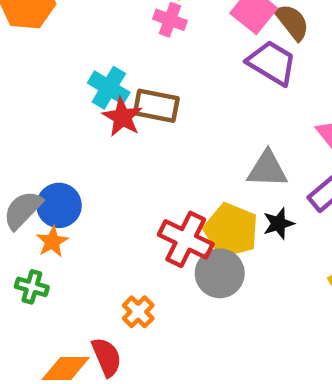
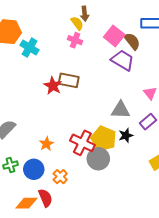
cyan cross: (109, 88) -> (30, 48), moved
blue circle: (59, 205) -> (34, 169), moved
orange star: (52, 242) -> (46, 144), moved
green cross: (32, 287) -> (10, 165), turned -32

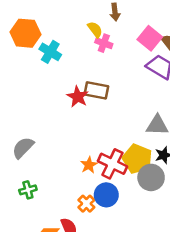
yellow semicircle: (77, 23) -> (95, 29), moved
orange star: (46, 144) -> (89, 165), moved
gray circle: (98, 159) -> (151, 177), moved
blue circle: (34, 169) -> (106, 195), moved

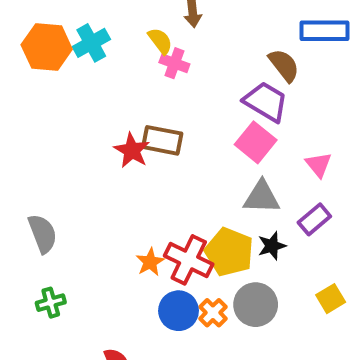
pink square: (150, 38) -> (256, 142), moved
cyan cross: (50, 52) -> (91, 43), moved, turned 30
gray semicircle: (23, 148) -> (43, 234), turned 115
gray circle: (151, 177) -> (256, 305), moved
orange cross: (86, 204) -> (213, 313), moved

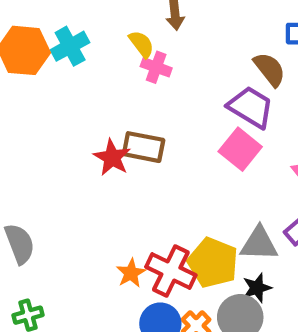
gray triangle: (262, 197) -> (259, 244), moved
black star: (272, 246) -> (257, 288), moved

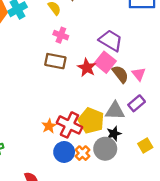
pink cross: (156, 67) -> (61, 35), moved
brown semicircle: (270, 69) -> (120, 74), moved
red star: (112, 158) -> (87, 68), moved

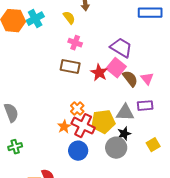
purple rectangle: (137, 103) -> (145, 106), turned 35
yellow pentagon: (91, 121) -> (103, 122), turned -30
orange cross: (82, 153) -> (77, 109), moved

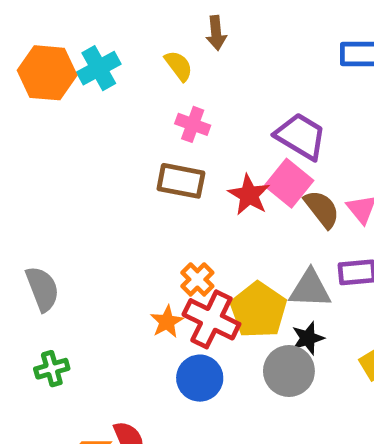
yellow pentagon: (103, 122) -> (258, 310), turned -30

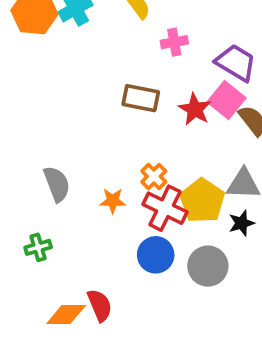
pink cross: (193, 124) -> (174, 42), moved, turned -30
gray semicircle: (42, 289) -> (57, 184), moved
orange star: (167, 322) -> (113, 201), moved, turned 30
gray circle: (289, 371) -> (208, 266), moved

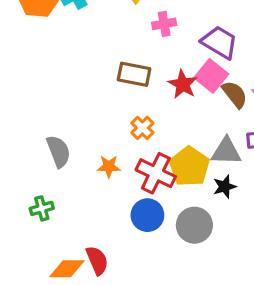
orange cross: (154, 176) -> (142, 128), moved

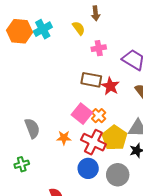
brown rectangle: (134, 74) -> (91, 80), moved
pink square: (211, 76) -> (82, 114), moved
orange cross: (142, 128) -> (99, 116), moved

